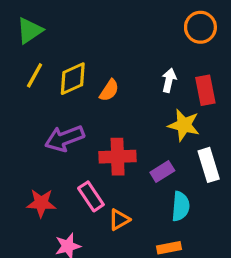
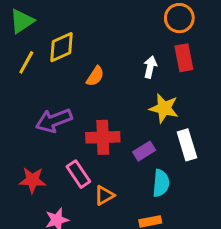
yellow diamond: (73, 79) -> (62, 47), moved
red rectangle: (205, 90) -> (184, 58), moved

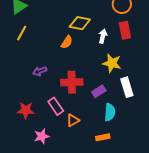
yellow diamond: (62, 47) -> (80, 23), moved, turned 35
purple arrow: (54, 120) -> (40, 71), size x0.6

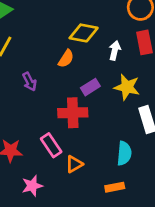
purple arrow: (40, 71) -> (29, 82), moved, turned -96
purple rectangle: (99, 91) -> (90, 87), moved

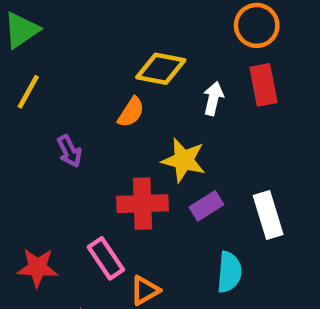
purple rectangle: (90, 87) -> (206, 206), moved
yellow star: (127, 87) -> (184, 160), moved

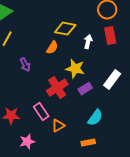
red cross: (142, 204) -> (57, 88), turned -30
white rectangle: (268, 215) -> (112, 80), moved, turned 54
cyan semicircle: (229, 272) -> (95, 118), turned 30

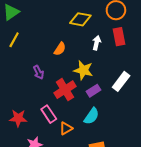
yellow diamond: (65, 29) -> (80, 19), moved
purple arrow: (25, 65) -> (39, 72), moved
cyan semicircle: (95, 118) -> (91, 116), moved

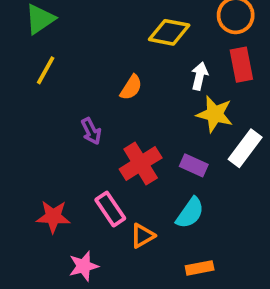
yellow star: (83, 70) -> (215, 114), moved
purple rectangle: (94, 91) -> (194, 165), turned 56

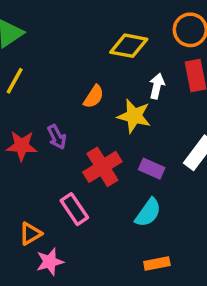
yellow star: (215, 114) -> (134, 116), moved
red star: (53, 217) -> (22, 146), moved
orange triangle: (143, 236) -> (30, 234), moved

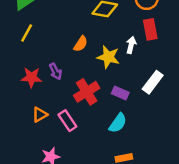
white arrow: (157, 86) -> (131, 45), moved
orange triangle: (30, 234) -> (40, 115), moved

